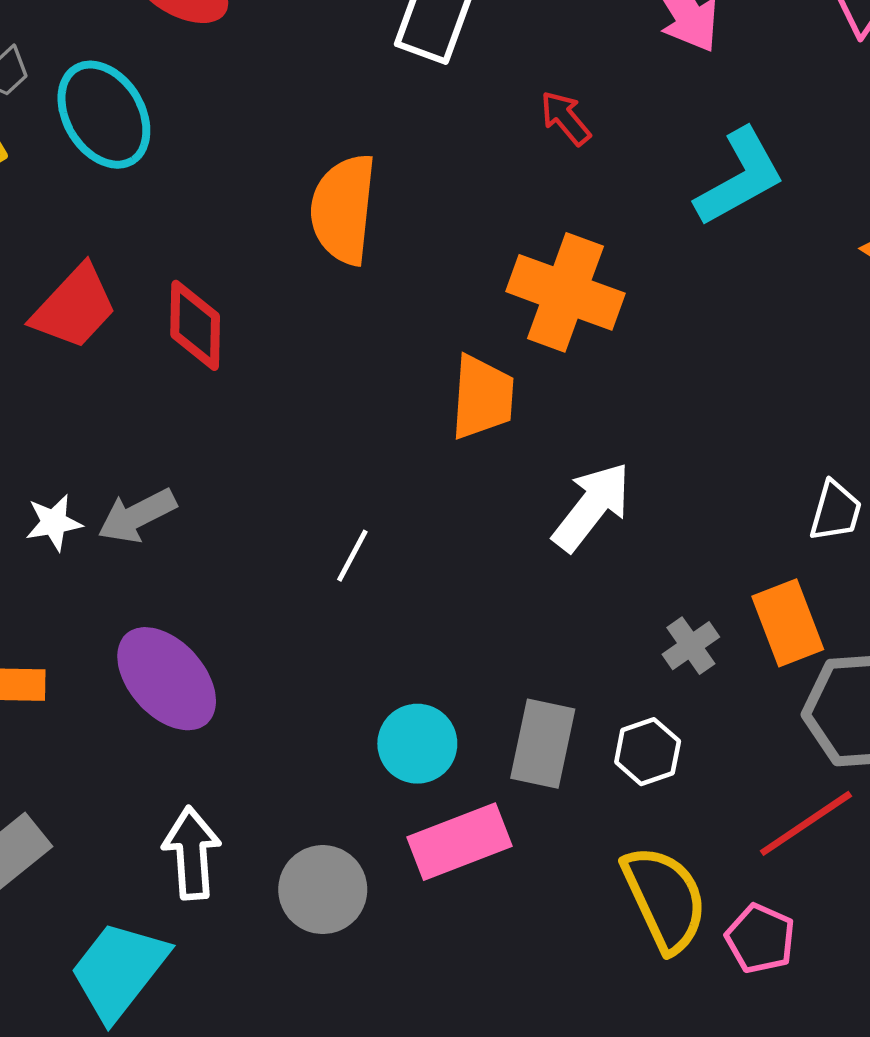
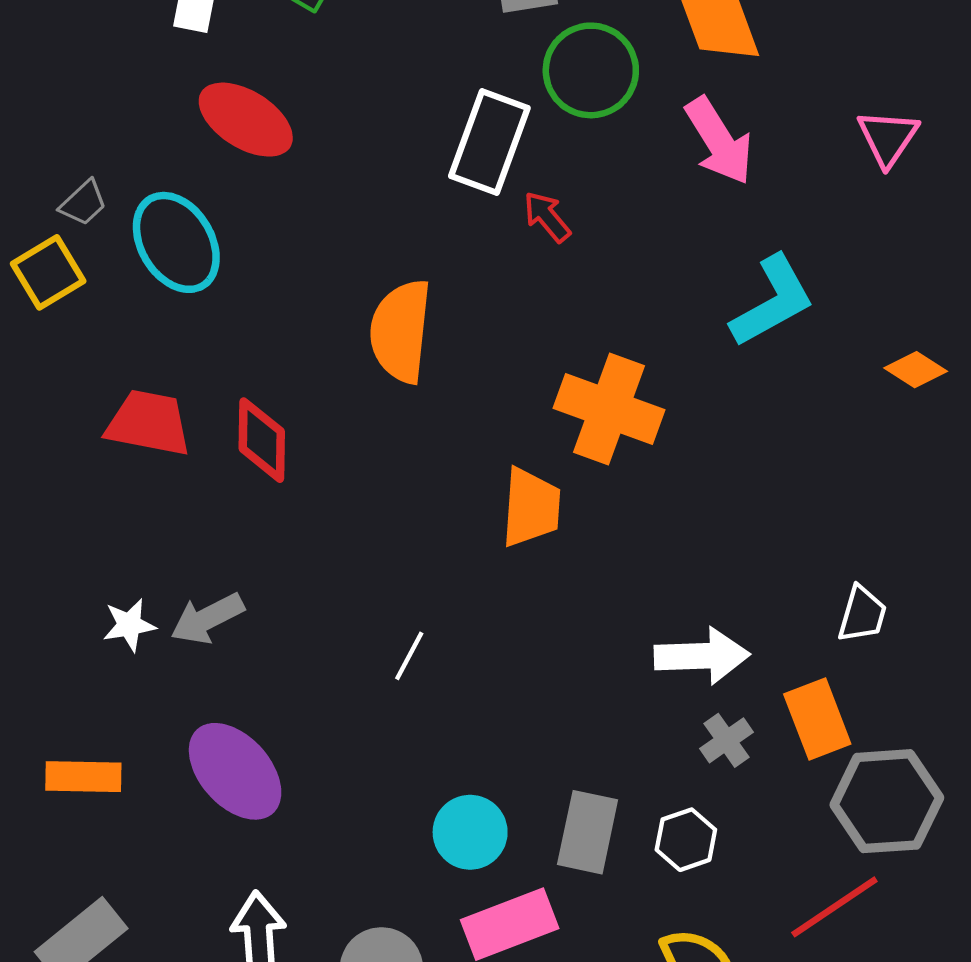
red arrow: (565, 118) -> (547, 217), moved
red trapezoid: (74, 307) -> (149, 423), turned -122
white arrow: (592, 507) -> (702, 656), moved, turned 50

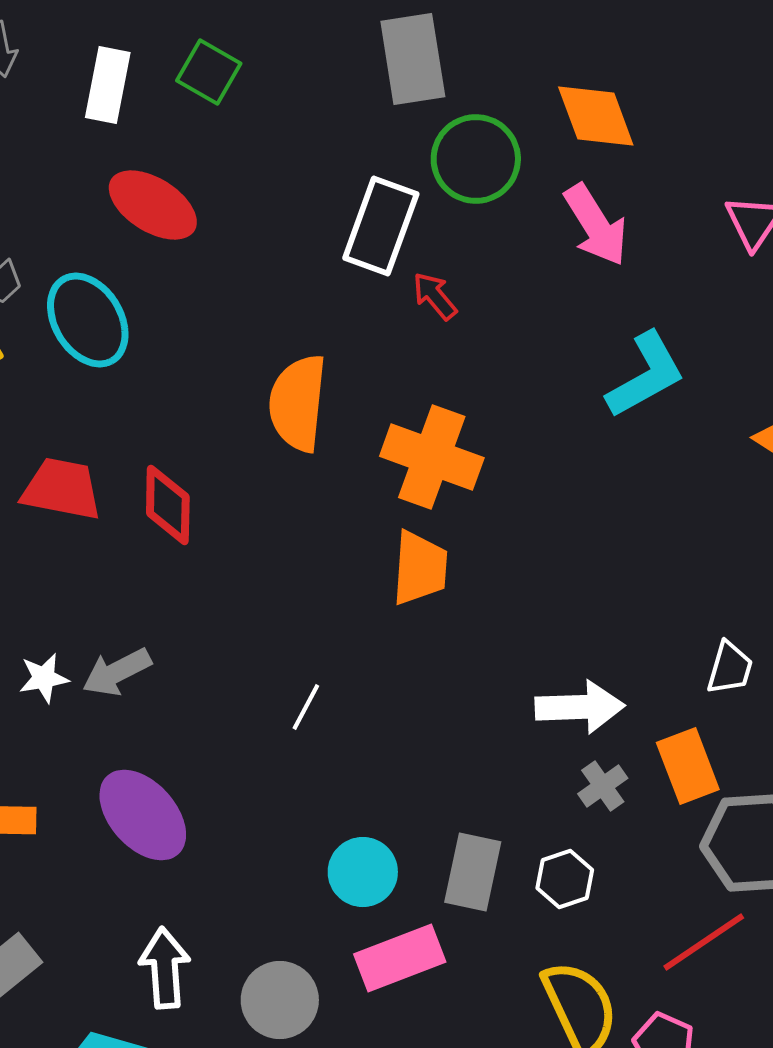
orange cross: (609, 409) -> (432, 457), moved

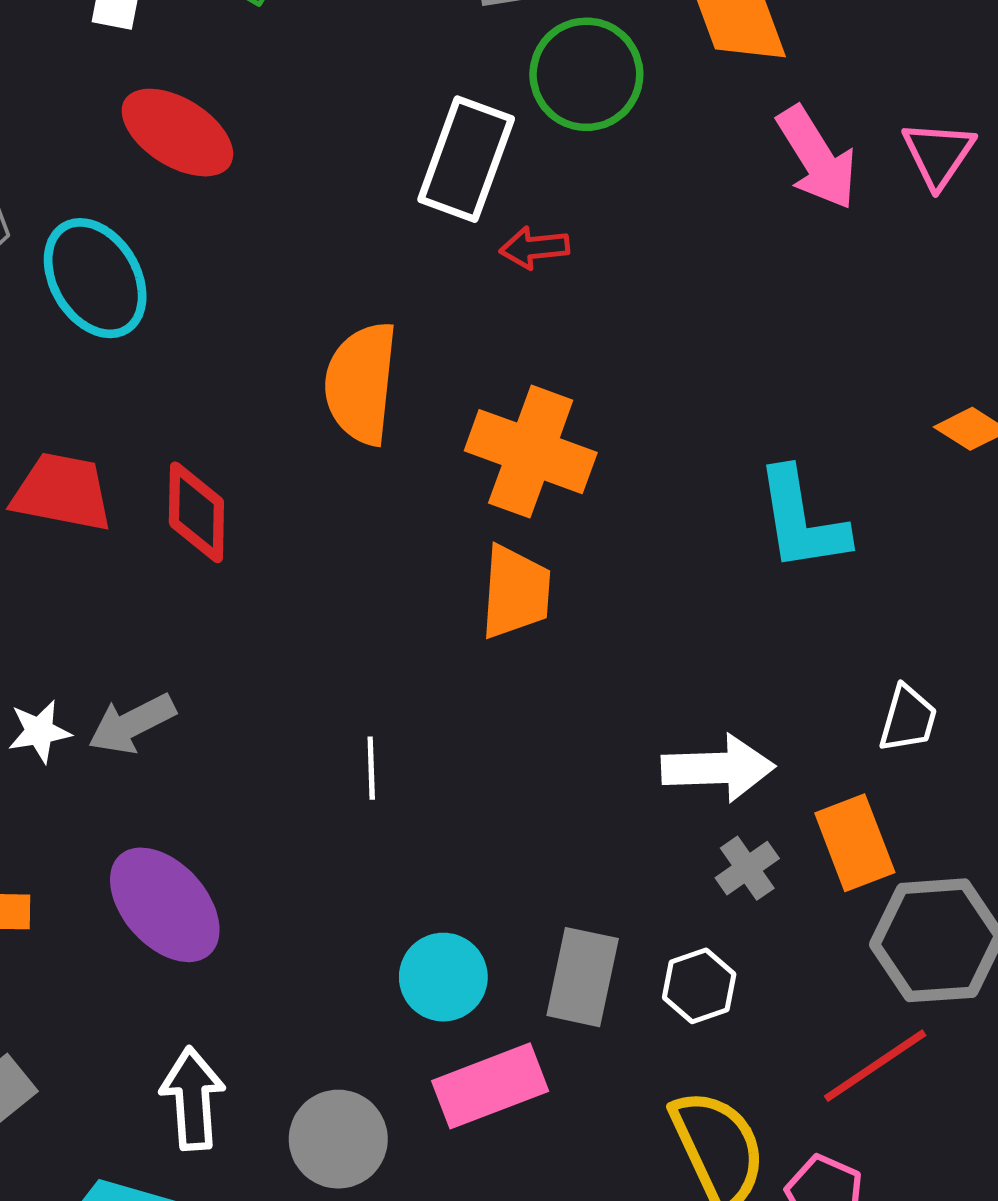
pink arrow: (596, 225) -> (817, 158), moved
red arrow: (435, 296) -> (534, 248), turned -56
cyan L-shape: (646, 375) -> (802, 520), moved, turned 110
white line: (306, 707) -> (371, 768), turned -30

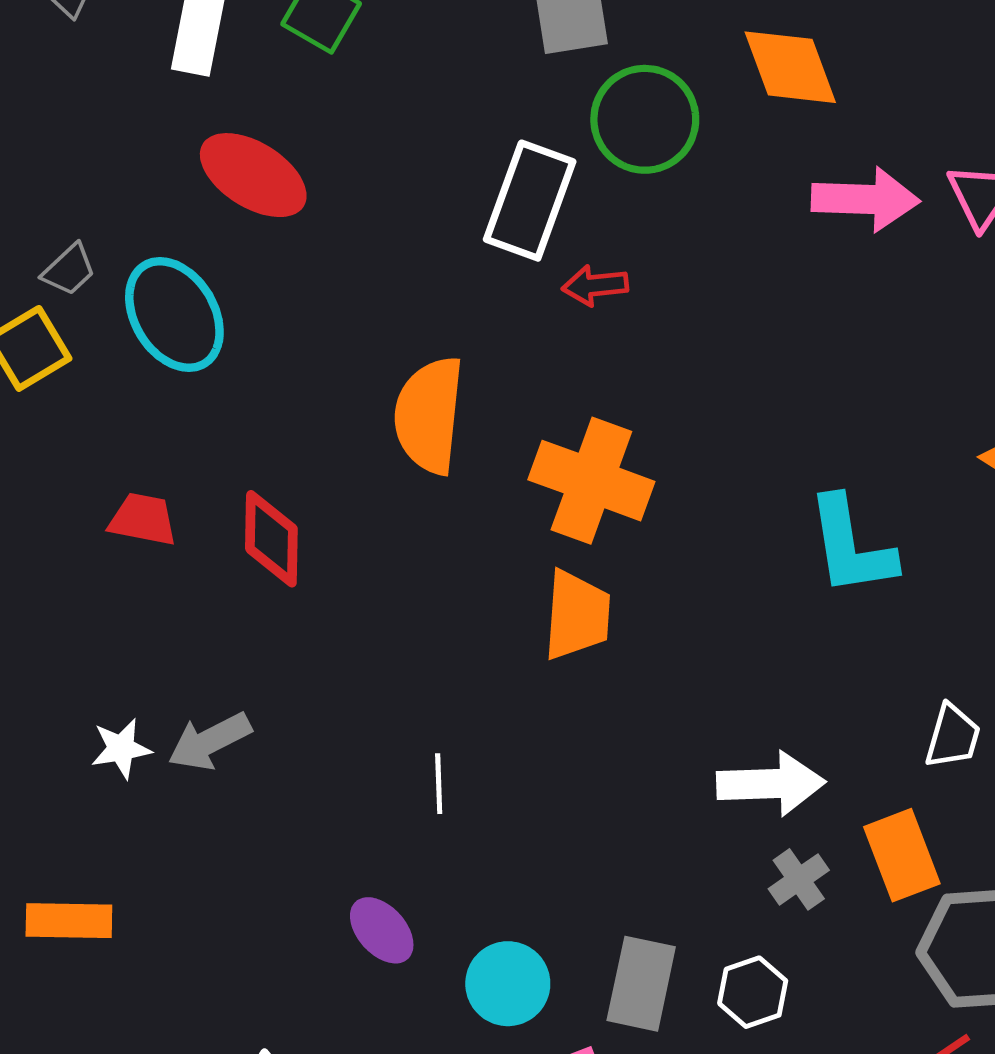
pink arrow: (817, 158) -> (865, 199), turned -56
red trapezoid: (62, 492) -> (143, 519), size x0.7
purple ellipse: (165, 905) -> (382, 930), moved, size x0.6

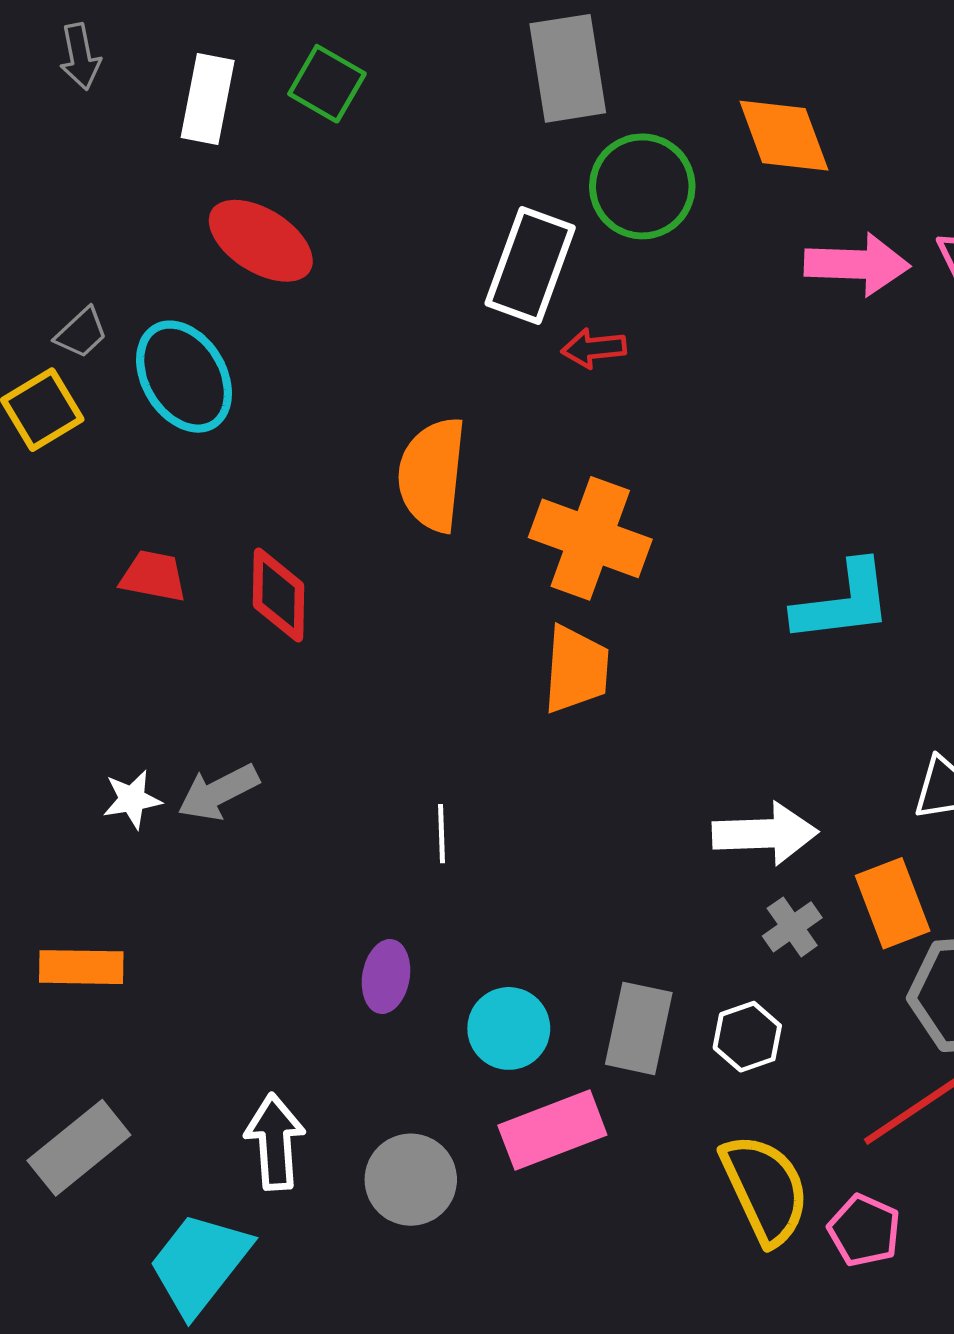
cyan L-shape: (851, 546) -> (843, 602), turned -88
purple ellipse: (382, 930) -> (386, 977), turned 52

